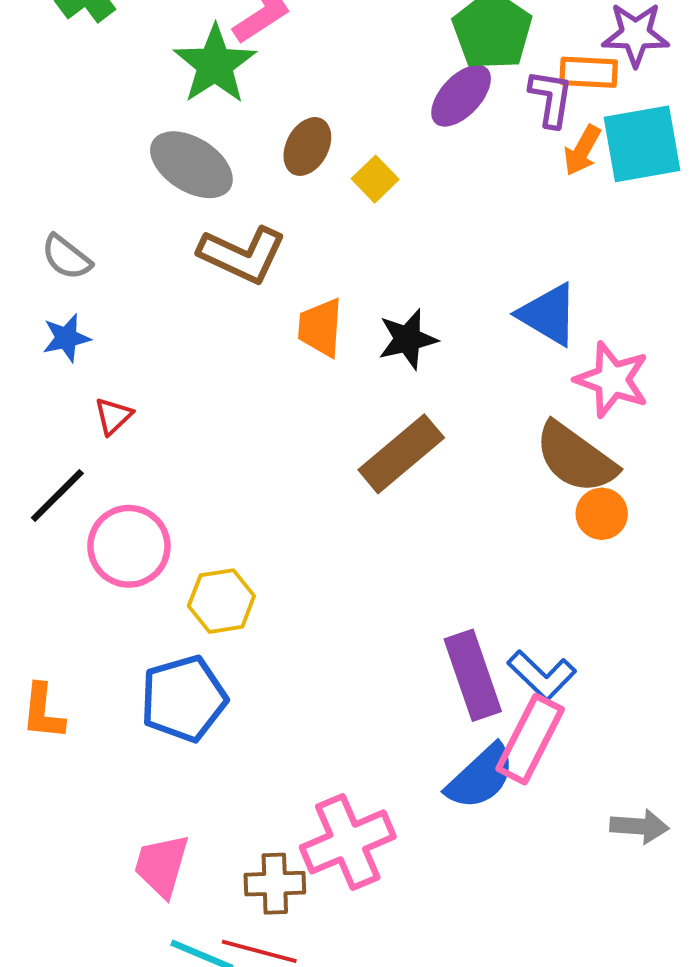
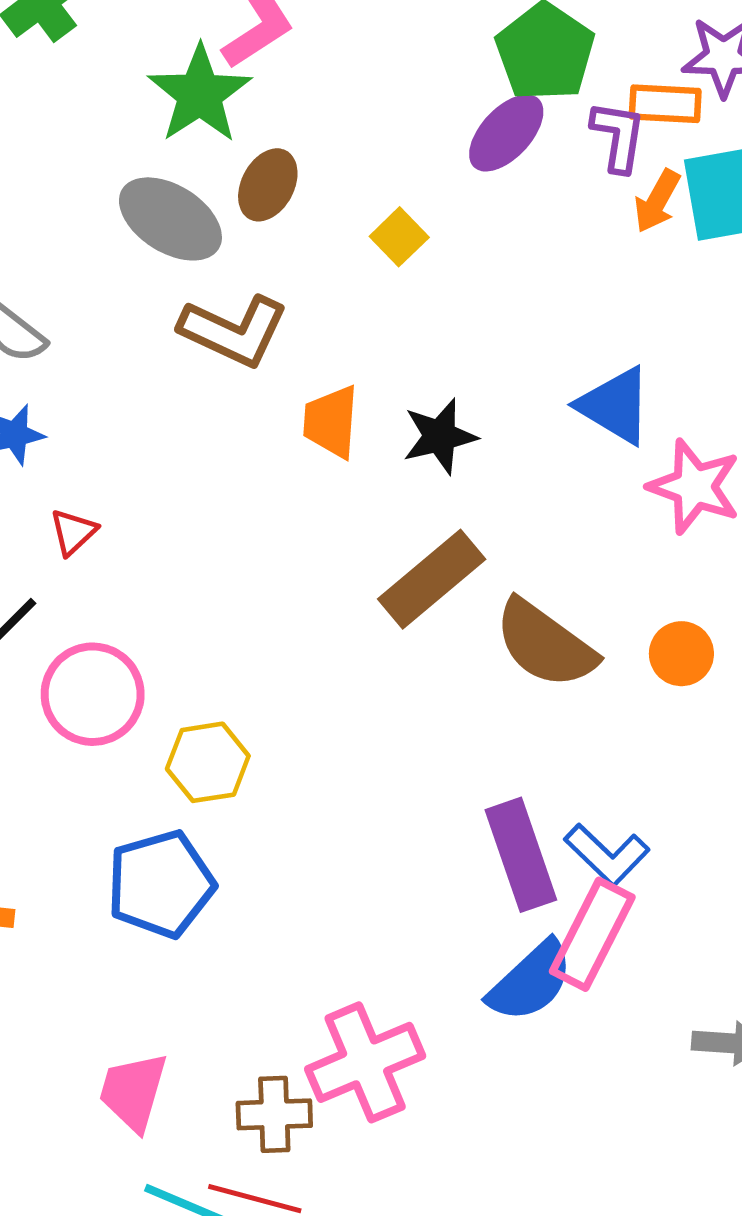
brown ellipse: (307, 146) -> (268, 185), moved
brown semicircle: (576, 458) -> (545, 644), moved

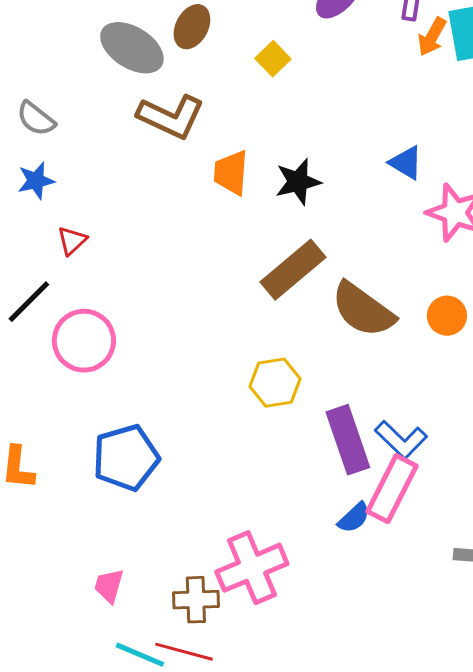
blue triangle: (615, 405) -> (406, 163), size x0.7
yellow hexagon: (208, 762) -> (275, 383), moved
blue semicircle: (531, 981) -> (354, 518), size x0.6
pink trapezoid: (133, 1092) -> (109, 586), size x0.7

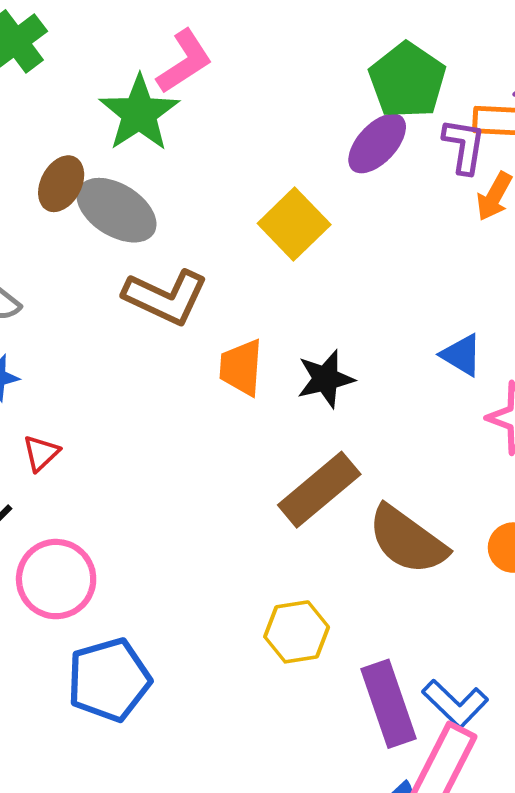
brown ellipse: (192, 27) -> (61, 184), moved
yellow square: (273, 59) -> (294, 224), size x1.6
blue pentagon: (126, 458) -> (109, 680), moved

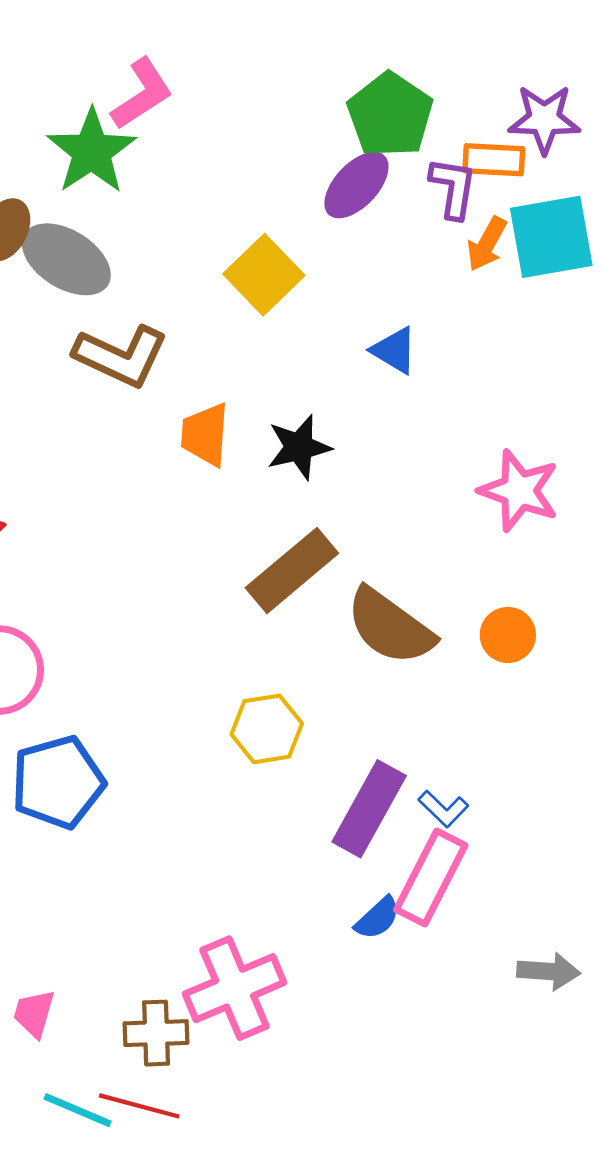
blue triangle: (461, 355) -> (394, 350), moved
purple rectangle: (388, 704) -> (369, 809), turned 48
blue L-shape: (455, 704) -> (443, 809), size x0.7

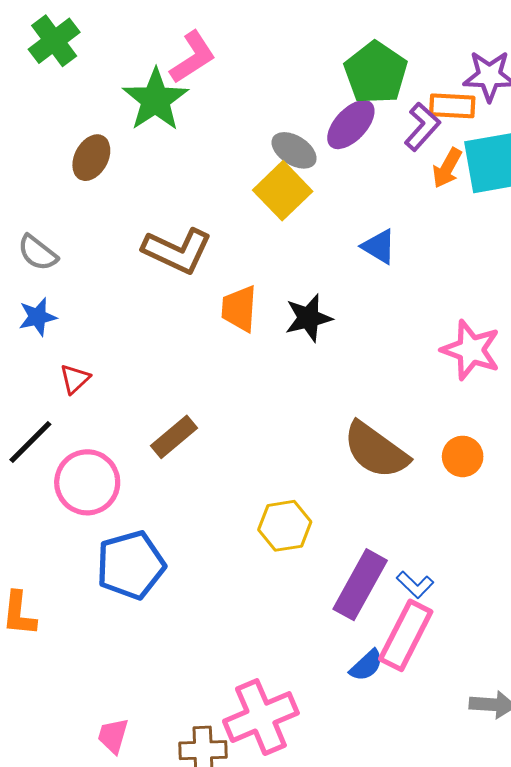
purple L-shape: (453, 188) -> (422, 127), turned 33
gray ellipse: (66, 259) -> (294, 150), moved, size x0.7
brown rectangle: (292, 570) -> (174, 437), moved, size x0.7

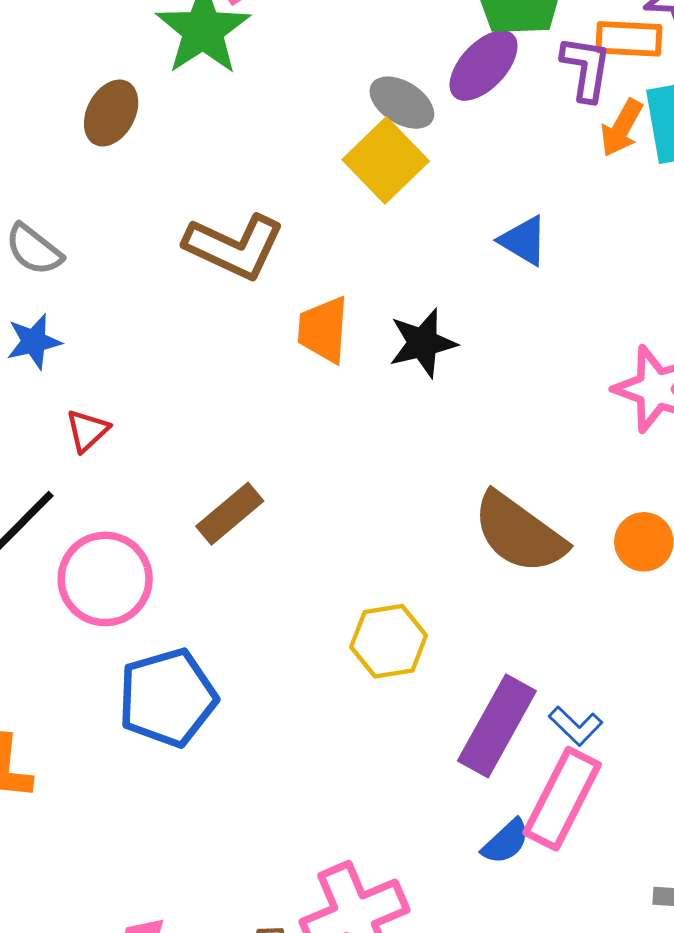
purple L-shape: (422, 127) -> (586, 68), turned -33

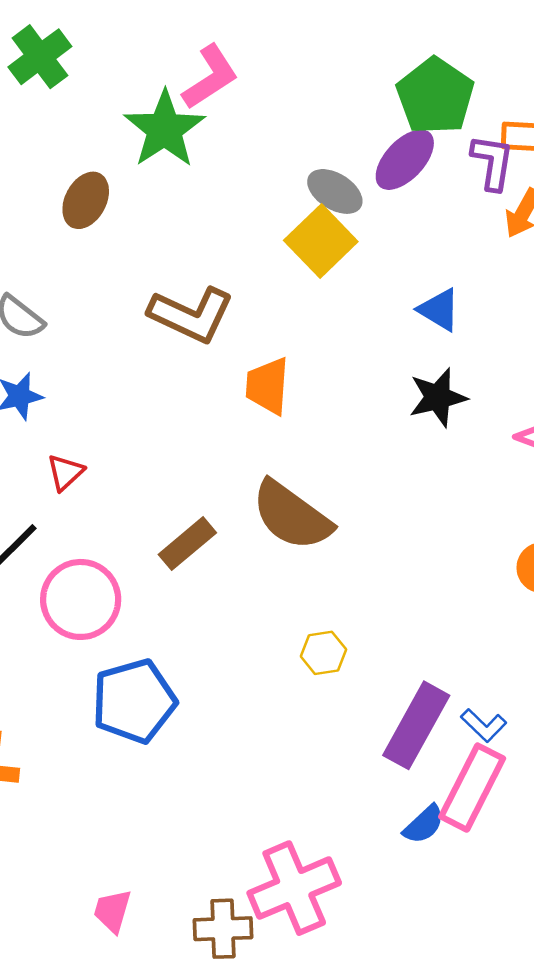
black star: (423, 343) -> (438, 397), moved
brown semicircle: (519, 533) -> (292, 516), moved
yellow hexagon: (389, 641) -> (323, 653), size x0.7

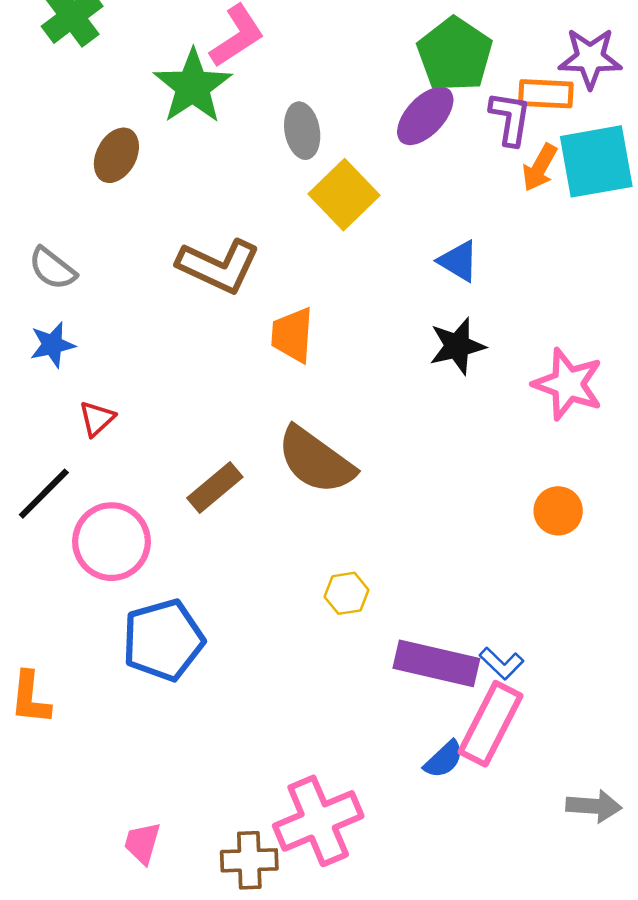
gray ellipse: (335, 191) -> (302, 131), moved, turned 48
purple rectangle: (416, 725) -> (436, 663), turned 74

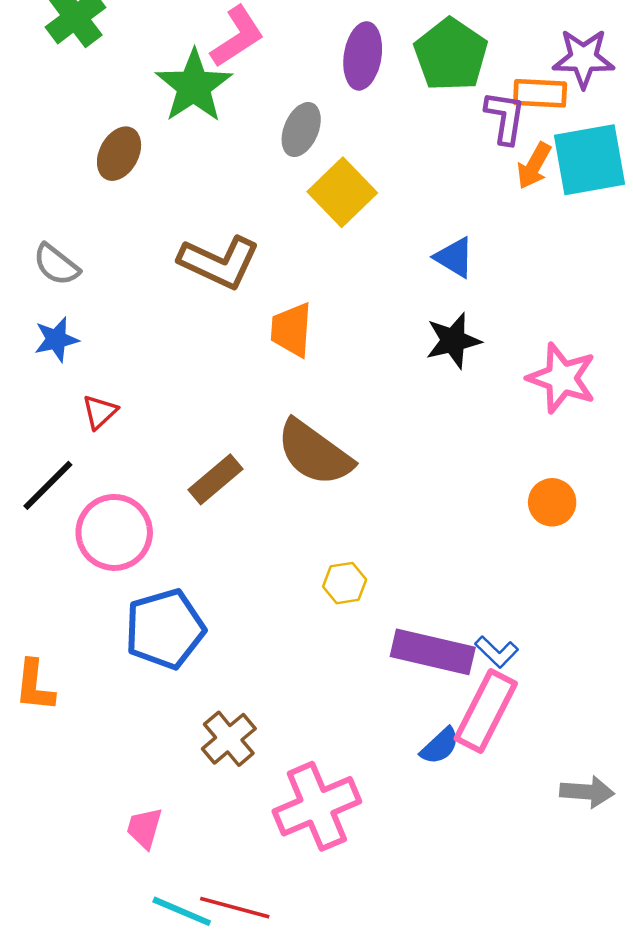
purple ellipse: (425, 116) -> (363, 56), moved, turned -34
gray ellipse: (302, 131) -> (301, 130), turned 33
brown cross: (249, 860) -> (229, 739), moved, turned -38

